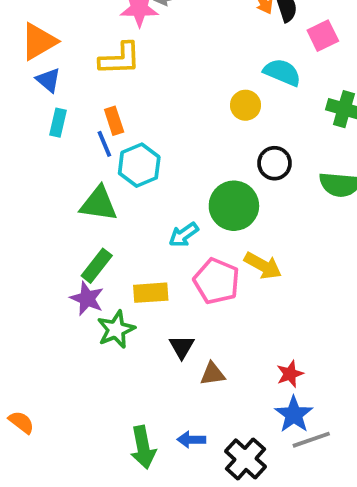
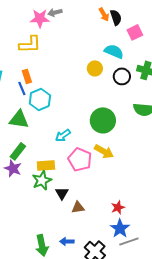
black circle: (274, 163) -> (122, 76), moved
green circle: (234, 206) -> (103, 120), moved
green star: (116, 329) -> (42, 180), moved

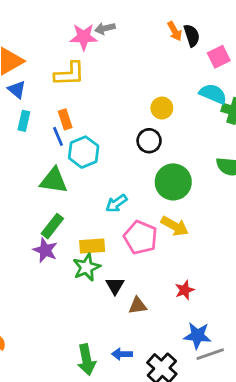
cyan semicircle: (114, 51) -> (213, 94), moved
black circle: (122, 76) -> (149, 141), moved
red star: (118, 207) -> (185, 290), moved
blue star: (120, 228) -> (197, 336), turned -30

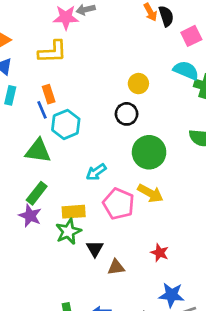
red star: (185, 290) -> (160, 253), turned -30

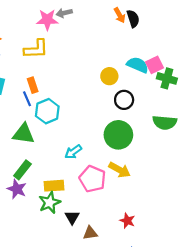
pink square: (191, 36) -> (155, 65), moved
cyan semicircle: (186, 70) -> (138, 65), moved
black circle: (127, 114) -> (124, 100), moved

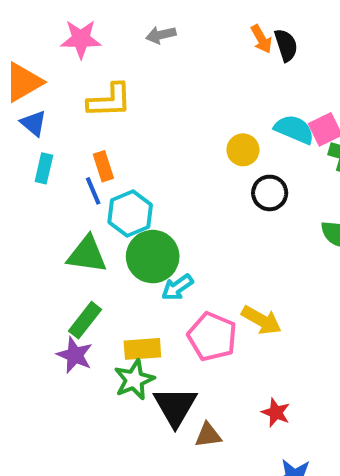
pink star: (47, 20) -> (81, 39), moved
green circle: (118, 135) -> (153, 257), moved
black triangle: (72, 217) -> (175, 406), size x1.6

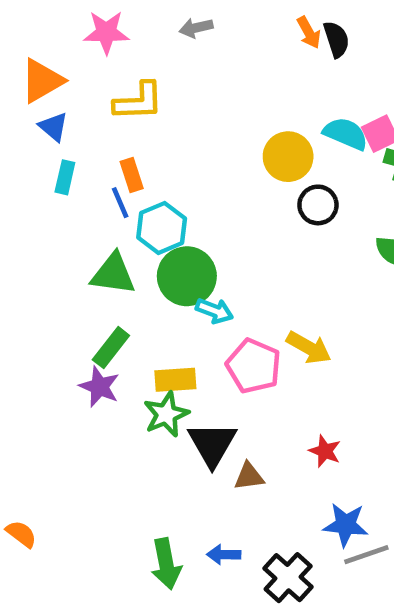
yellow circle: (243, 150) -> (288, 157), size x1.4
cyan arrow: (177, 287) -> (214, 311), turned -124

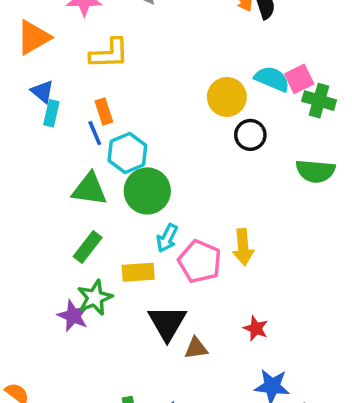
blue triangle: (53, 127) -> (42, 92), moved
cyan arrow: (214, 311) -> (167, 238), moved, turned 96
yellow arrow: (309, 348) -> (243, 247), turned 56
purple star: (99, 387) -> (73, 316), moved
green star: (166, 414) -> (95, 298), moved

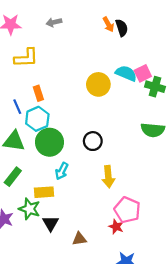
orange rectangle: (104, 111) -> (38, 93), moved
black circle: (250, 135) -> (93, 141), moved
pink pentagon: (200, 261) -> (127, 210), moved
green star: (95, 298) -> (29, 209), moved, turned -30
black triangle: (167, 323) -> (51, 223), moved, size x0.7

